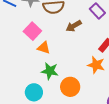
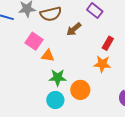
cyan circle: (34, 92) -> (55, 100), moved

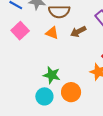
pink square: (34, 41) -> (20, 31), moved
orange triangle: (48, 56) -> (52, 33), moved

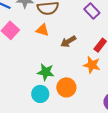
brown arrow: (78, 32) -> (68, 41), moved

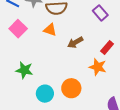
green star: (46, 72) -> (24, 70), moved

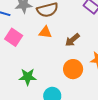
orange circle: (71, 88) -> (73, 69), moved

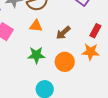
green star: (28, 77) -> (36, 55), moved

